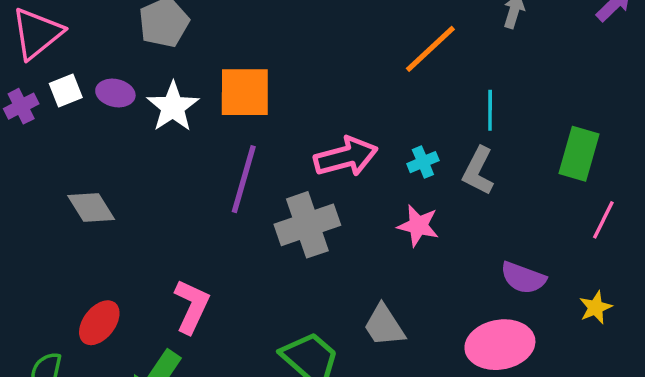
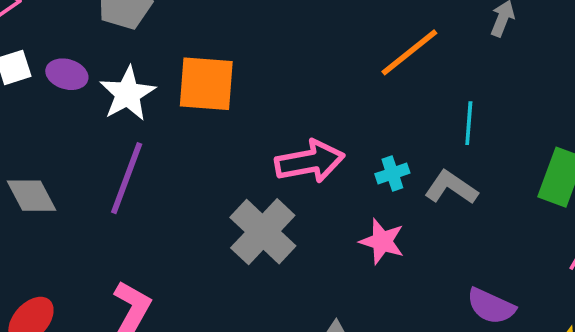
gray L-shape: (478, 171) -> (451, 188), turned 93
purple line: (244, 179) -> (127, 178), moved
gray cross: (307, 225) -> (263, 232), turned -32

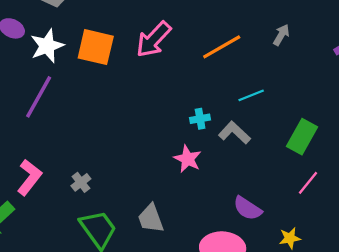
cyan line: (469, 123) -> (251, 95), turned 55
pink arrow: (310, 161) -> (153, 39), moved, turned 135
gray cross: (263, 232) -> (81, 182), moved, size x0.5

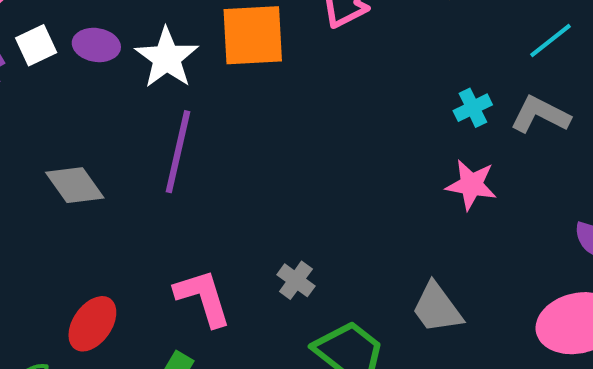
pink L-shape: (29, 177) -> (203, 298), turned -39

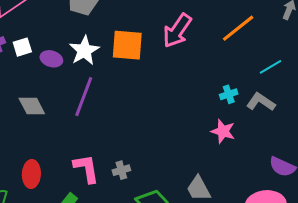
white square: (36, 45) -> (22, 47), moved
purple ellipse: (96, 45) -> (51, 59), moved
gray cross: (296, 280) -> (121, 170), moved, turned 30
red ellipse: (92, 324) -> (31, 174), turned -40

